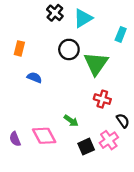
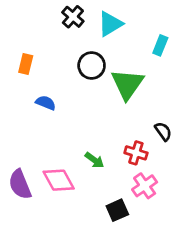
red cross: (102, 99) -> (136, 153), moved
black semicircle: (123, 121) -> (163, 131), moved
purple semicircle: (15, 139) -> (20, 184), size x1.5
black square: (86, 147) -> (117, 210), moved

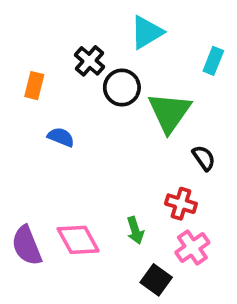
black cross: (73, 17) -> (90, 61), moved
black semicircle: (163, 131) -> (204, 158), moved
green arrow: (94, 160) -> (135, 230), moved, turned 36
black square: (117, 210) -> (156, 280), turned -30

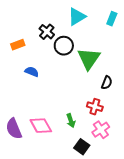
cyan rectangle: (213, 61) -> (112, 19), moved
orange rectangle: (34, 86) -> (18, 45), turned 56
black semicircle: (204, 158) -> (107, 83), turned 56

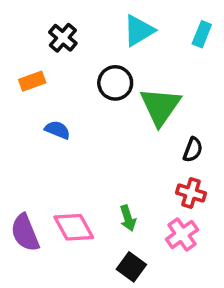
black cross: (47, 32) -> (63, 38), moved
red cross: (95, 107) -> (191, 193), moved
black square: (82, 147) -> (131, 267), moved

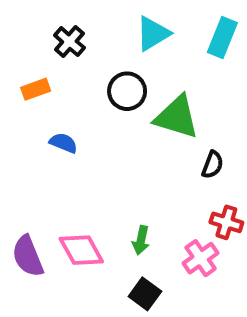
cyan rectangle: (202, 34) -> (222, 38), size x1.4
green triangle: (160, 106) -> (177, 117), turned -48
red cross: (191, 193) -> (226, 222), moved
green arrow: (128, 218) -> (141, 240), turned 30

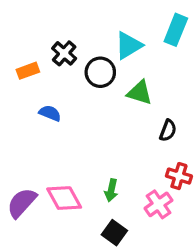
cyan triangle: (153, 34) -> (129, 46), moved
black cross: (69, 42) -> (64, 53), moved
green triangle: (177, 117) -> (140, 93), size x0.7
purple semicircle: (28, 256) -> (22, 203), turned 64

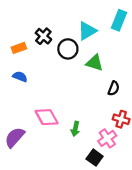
blue semicircle: (50, 113) -> (20, 77), moved
pink diamond: (64, 198) -> (47, 117), moved
black square: (114, 233) -> (95, 158), moved

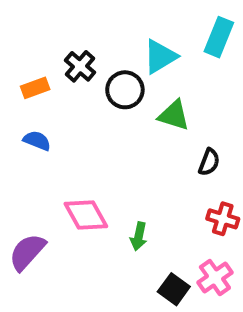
pink cross: (107, 138) -> (215, 277), moved

